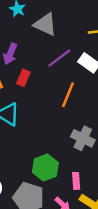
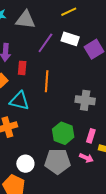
orange line: (68, 95) -> (47, 81), moved
pink rectangle: (76, 181) -> (91, 136), turned 40

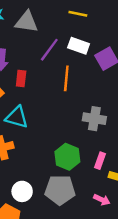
yellow line: (69, 12) -> (78, 14), turned 35
orange line: (47, 81) -> (66, 78), moved
pink arrow: (86, 158) -> (102, 200), moved

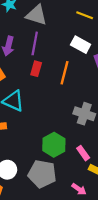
purple line: (49, 50) -> (35, 43), moved, turned -35
red rectangle: (21, 79) -> (36, 69), moved
pink rectangle: (100, 161) -> (83, 153), turned -64

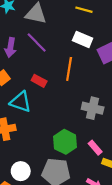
purple line: (35, 43) -> (37, 42), turned -50
red rectangle: (36, 69) -> (39, 81), moved, turned -72

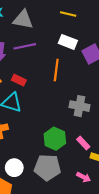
purple line: (37, 42) -> (25, 46), turned -55
red rectangle: (39, 81) -> (19, 80), moved

